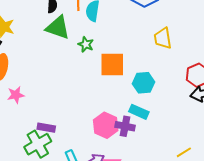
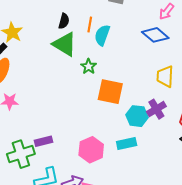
cyan rectangle: (139, 112) -> (127, 144), turned -48
purple cross: (125, 126) -> (156, 109), moved, turned 36
purple rectangle: (46, 128) -> (44, 141), moved, turned -36

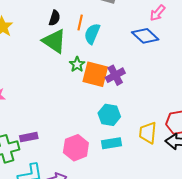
yellow trapezoid: (165, 76) -> (148, 133), moved
orange square: (110, 92) -> (95, 74), moved
purple cross: (156, 109) -> (115, 75), moved
cyan hexagon: (137, 116) -> (109, 115), moved

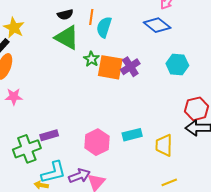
black semicircle: (55, 18) -> (65, 15), turned 63
cyan hexagon: (109, 115) -> (177, 64), moved
yellow trapezoid: (148, 133) -> (164, 145), moved

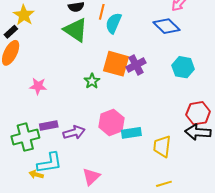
green star: (91, 59) -> (92, 81), moved
pink star: (14, 97) -> (38, 86), moved
pink hexagon: (97, 142) -> (111, 123), moved
purple arrow: (79, 176) -> (74, 132), moved

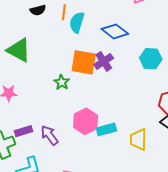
blue diamond: (167, 26) -> (115, 31), moved
green triangle: (76, 30) -> (19, 50), moved
purple arrow: (74, 132) -> (49, 135), turned -105

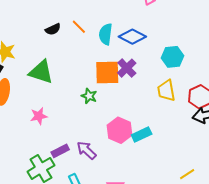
orange line: (64, 12) -> (79, 27), turned -42
cyan semicircle: (77, 22) -> (106, 34), moved
yellow trapezoid: (138, 140) -> (166, 90), moved

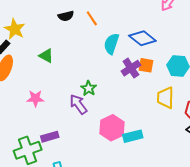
cyan semicircle: (106, 34) -> (111, 44), moved
green triangle: (41, 72) -> (46, 56), size x0.6
orange square: (107, 72) -> (146, 65), moved, size x0.6
purple arrow: (86, 150) -> (78, 104), moved

